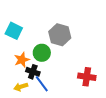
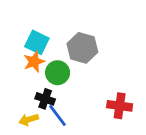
cyan square: (14, 31) -> (37, 42), moved
orange star: (22, 60) -> (34, 62), moved

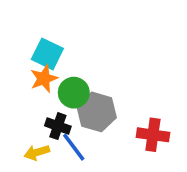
gray hexagon: (82, 48) -> (97, 112), moved

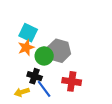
gray hexagon: (97, 112) -> (59, 51), moved
red cross: (153, 135) -> (72, 81), moved

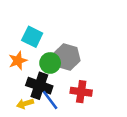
orange star: (26, 48) -> (18, 61), moved
black cross: (35, 76) -> (39, 86), size x1.5

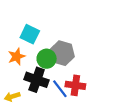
blue line: (50, 100) -> (60, 89), moved
yellow arrow: (25, 104) -> (12, 96), moved

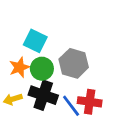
green circle: (47, 59) -> (42, 69), moved
yellow arrow: (12, 96) -> (13, 99), moved

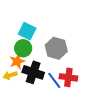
orange star: (19, 67) -> (17, 61), moved
green circle: (42, 69) -> (23, 48), moved

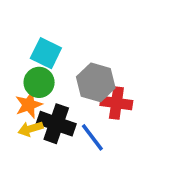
yellow arrow: (10, 75) -> (30, 129), moved
red cross: (68, 77) -> (116, 103), moved

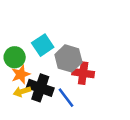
cyan square: (46, 53) -> (43, 45), moved, turned 30
green circle: (39, 82) -> (15, 57), moved

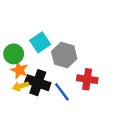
red cross: (83, 73) -> (87, 79), moved
orange star: (21, 74) -> (19, 70), turned -30

